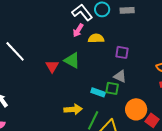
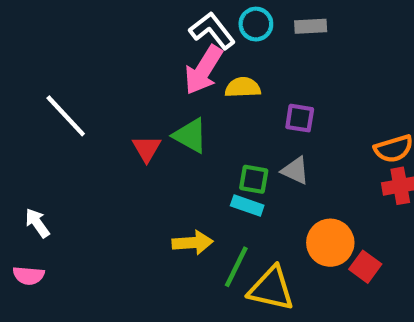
pink arrow: (78, 30) -> (203, 70), size x1.6
green square: (112, 88) -> (254, 179), moved

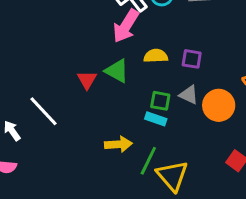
yellow semicircle: (243, 87) -> (156, 56), moved
white line: (66, 116) -> (43, 111), moved
orange circle: (330, 243) -> (219, 105), moved
yellow triangle: (271, 289) -> (172, 176), turned 36

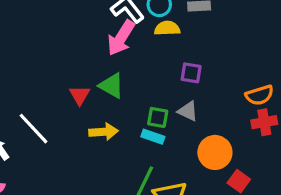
yellow semicircle: (156, 56) -> (167, 28), moved
orange circle: (219, 105) -> (215, 152), moved
yellow arrow: (118, 144) -> (104, 132), moved

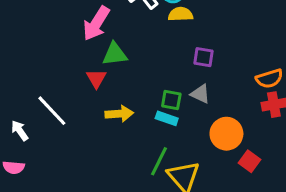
pink arrow: (121, 38) -> (96, 23), moved
green triangle: (112, 86) -> (115, 54), moved, turned -36

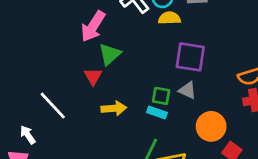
green triangle: (115, 54) -> (110, 54), turned -35
purple square: (203, 57) -> (190, 57), size x1.6
white arrow: (20, 131) -> (28, 135), moved

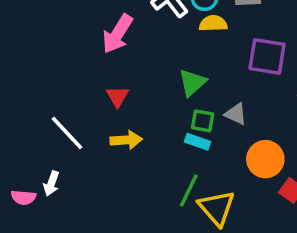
green triangle: (110, 54) -> (192, 83), moved
purple square: (190, 57) -> (267, 56), moved
yellow arrow: (114, 108) -> (126, 140), moved
white arrow: (28, 135) -> (51, 183), moved, turned -126

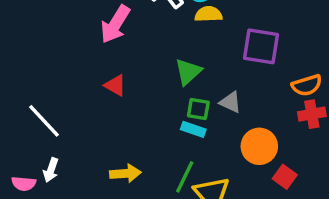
red triangle: (117, 96) -> (115, 85), turned -30
white line: (67, 133) -> (44, 121), moved
yellow arrow: (126, 140) -> (125, 173), moved

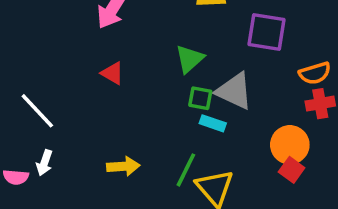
gray triangle: (230, 102) -> (234, 91), size x1.6
cyan rectangle: (193, 129) -> (213, 123), moved
orange circle: (259, 146) -> (290, 145), moved

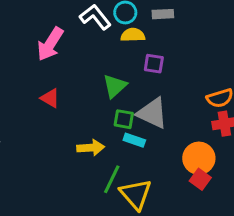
purple square: (267, 32) -> (154, 64), moved, size x0.6
yellow arrow: (123, 166) -> (91, 148), moved

